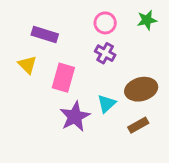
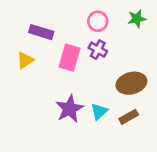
yellow triangle: (27, 65) -> (25, 60), turned 42
pink rectangle: (63, 78) -> (70, 58), moved
cyan triangle: (107, 104) -> (99, 111), moved

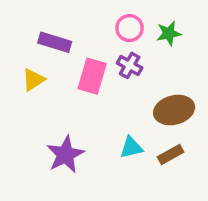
green star: (137, 19) -> (169, 33), moved
purple star: (70, 109) -> (65, 155), moved
cyan triangle: (99, 111) -> (131, 147), turned 30

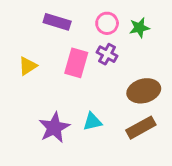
purple rectangle: (55, 42) -> (57, 22), moved
cyan triangle: (131, 147) -> (92, 122), moved
brown rectangle: (171, 155) -> (141, 128), size x1.4

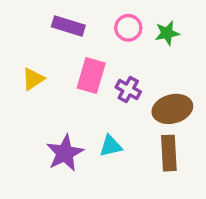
purple cross: (107, 54) -> (128, 90), moved
brown rectangle: (141, 128) -> (169, 153), turned -64

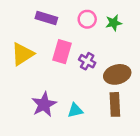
yellow triangle: (33, 79) -> (22, 54), size x1.5
cyan triangle: (111, 146) -> (75, 110), moved

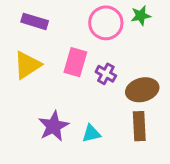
purple rectangle: (46, 18) -> (35, 21), moved
pink circle: (87, 19) -> (106, 23), size x1.5
green star: (114, 23) -> (141, 16), moved

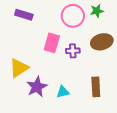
yellow triangle: (27, 65) -> (19, 68), moved
purple cross: (106, 74) -> (73, 51), turned -32
brown ellipse: (142, 90) -> (102, 42), moved

